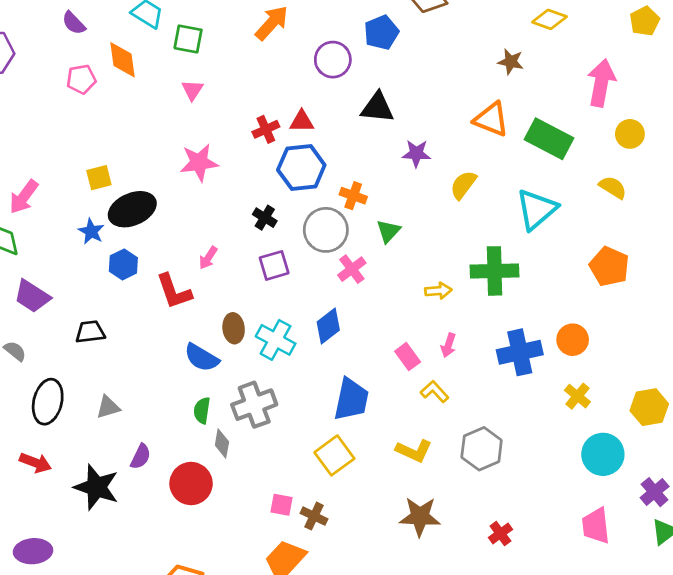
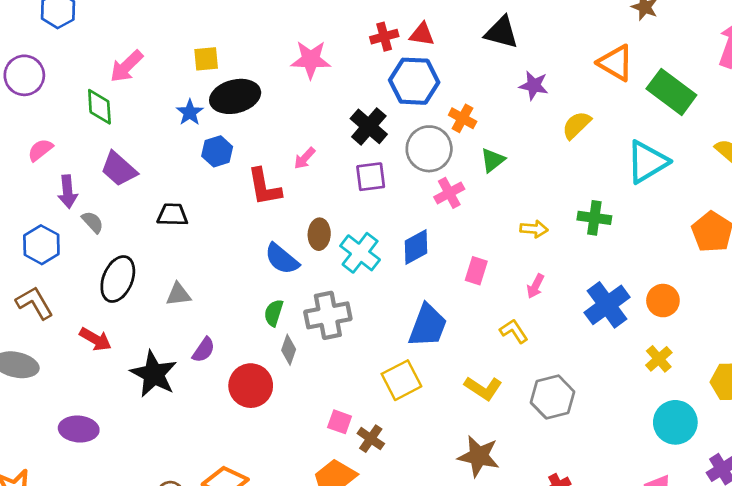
black cross: (265, 218) -> (369, 126), size x1.5
green cross: (494, 271) -> (594, 218), size x0.7
blue cross: (520, 352) -> (607, 305), turned -33
pink rectangle: (408, 357) -> (476, 271), moved, turned 45

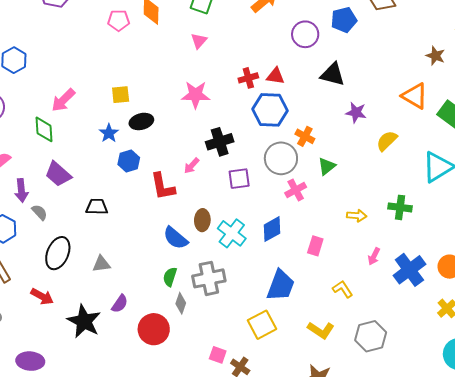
black ellipse: (235, 96) -> (141, 121), size x0.7
black cross: (369, 126) -> (220, 142), moved, turned 32
pink arrow: (535, 286) -> (374, 256), moved

